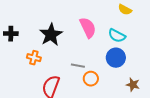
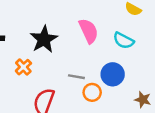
orange cross: (34, 58) -> (23, 67), turned 32
blue circle: (116, 58) -> (113, 74), moved

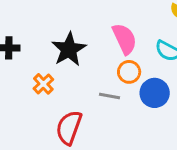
orange circle: (92, 92) -> (129, 72), moved

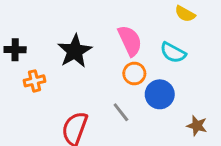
orange cross: (43, 84) -> (34, 81), moved, turned 30
gray line: (110, 96) -> (121, 112), moved, turned 42

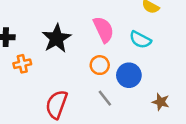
orange circle: (134, 73) -> (100, 65), moved
gray line: (121, 112) -> (105, 98), moved

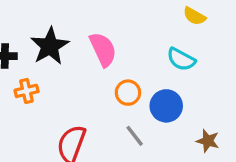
pink semicircle: (104, 30) -> (103, 49), moved
black star: (57, 38) -> (50, 46), moved

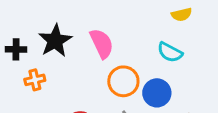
yellow semicircle: (194, 16) -> (182, 15), turned -42
orange circle: (128, 93) -> (123, 81), size x1.4

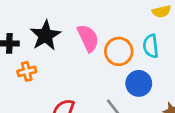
cyan semicircle: (170, 52) -> (151, 46), turned 55
orange circle: (123, 81) -> (119, 51), moved

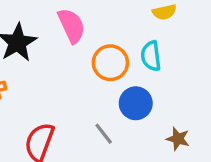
pink semicircle: (88, 38) -> (72, 26), moved

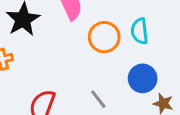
blue circle: (136, 103) -> (143, 78), moved

